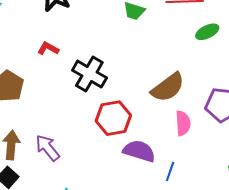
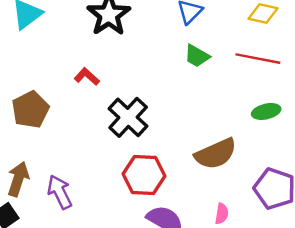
green ellipse: (207, 32) -> (266, 111), moved
pink semicircle: (183, 123) -> (222, 214), moved, size x0.7

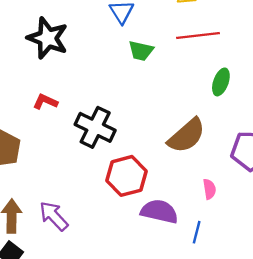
green ellipse: (266, 111) -> (221, 82), turned -40

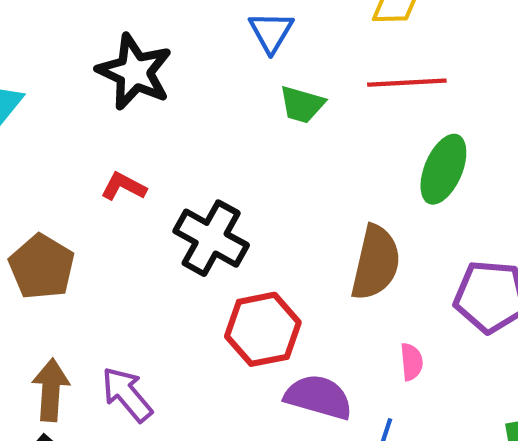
green ellipse: (221, 82) -> (443, 169), size x1.4
brown semicircle: (187, 136) -> (376, 263), turned -39

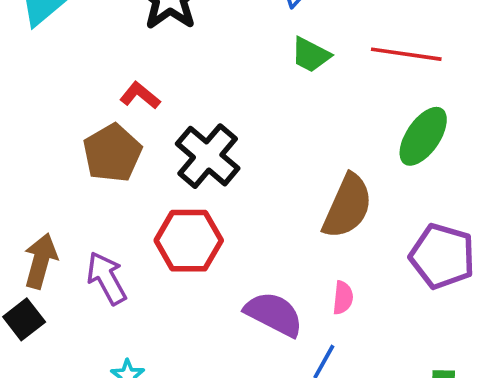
brown pentagon: (42, 267) -> (112, 153), moved
red hexagon: (263, 329) -> (189, 241), moved
pink semicircle: (411, 362) -> (343, 298), moved

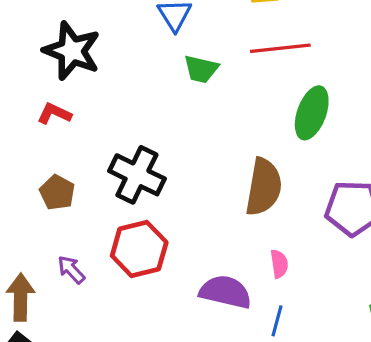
red L-shape: (140, 96) -> (54, 114), moved
brown pentagon: (112, 153) -> (57, 192), size x0.7
purple arrow: (107, 278) -> (71, 270), moved, size x0.7

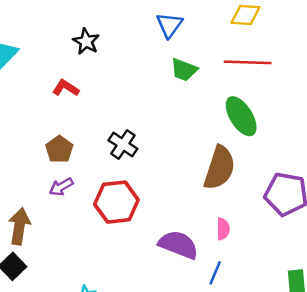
black star: (72, 51) -> (86, 41), size x0.6
green ellipse: (312, 113) -> (241, 116), moved, turned -60
black cross: (137, 175) -> (123, 144), size x0.7
purple arrow: (71, 270) -> (61, 187), moved, turned -85

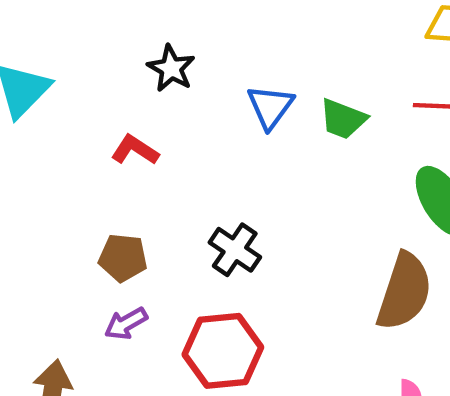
blue triangle: (170, 25) -> (270, 107), moved
brown pentagon: (59, 149) -> (123, 258), turned -30

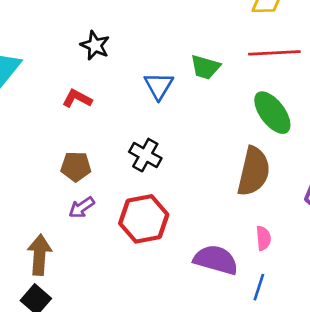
blue triangle: (270, 107) -> (159, 86), moved

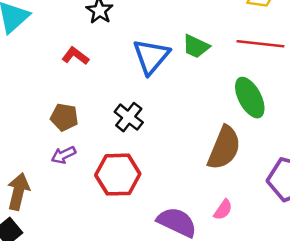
blue triangle: (159, 86) -> (151, 56), size x1.4
pink semicircle: (263, 238) -> (223, 210), turned 30

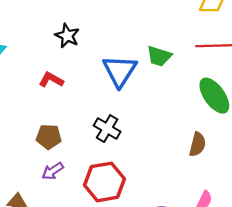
brown semicircle: (224, 148) -> (197, 144), size x0.6

